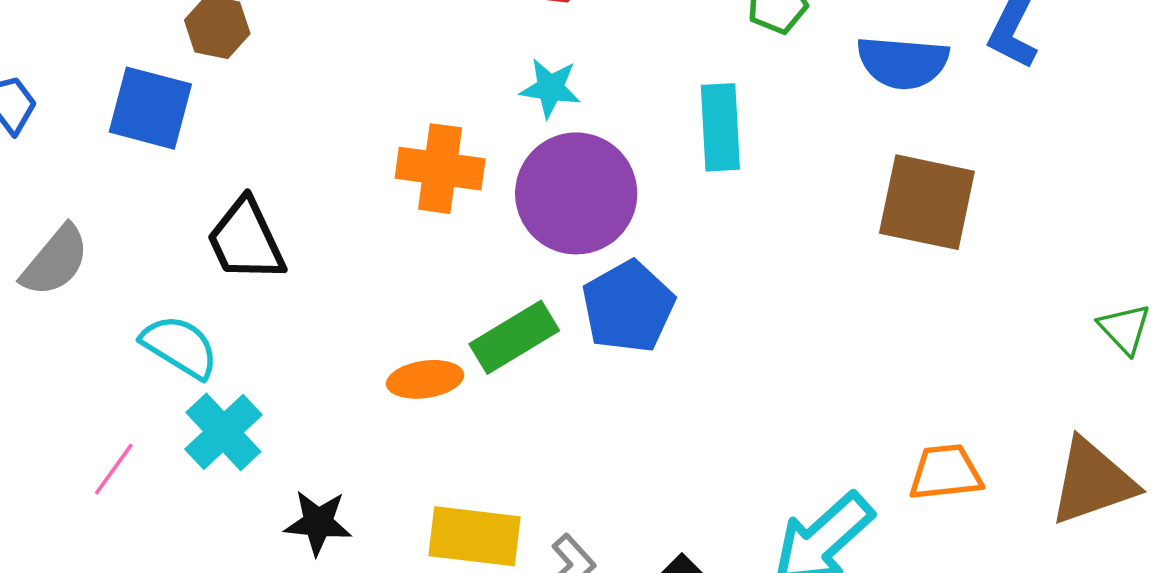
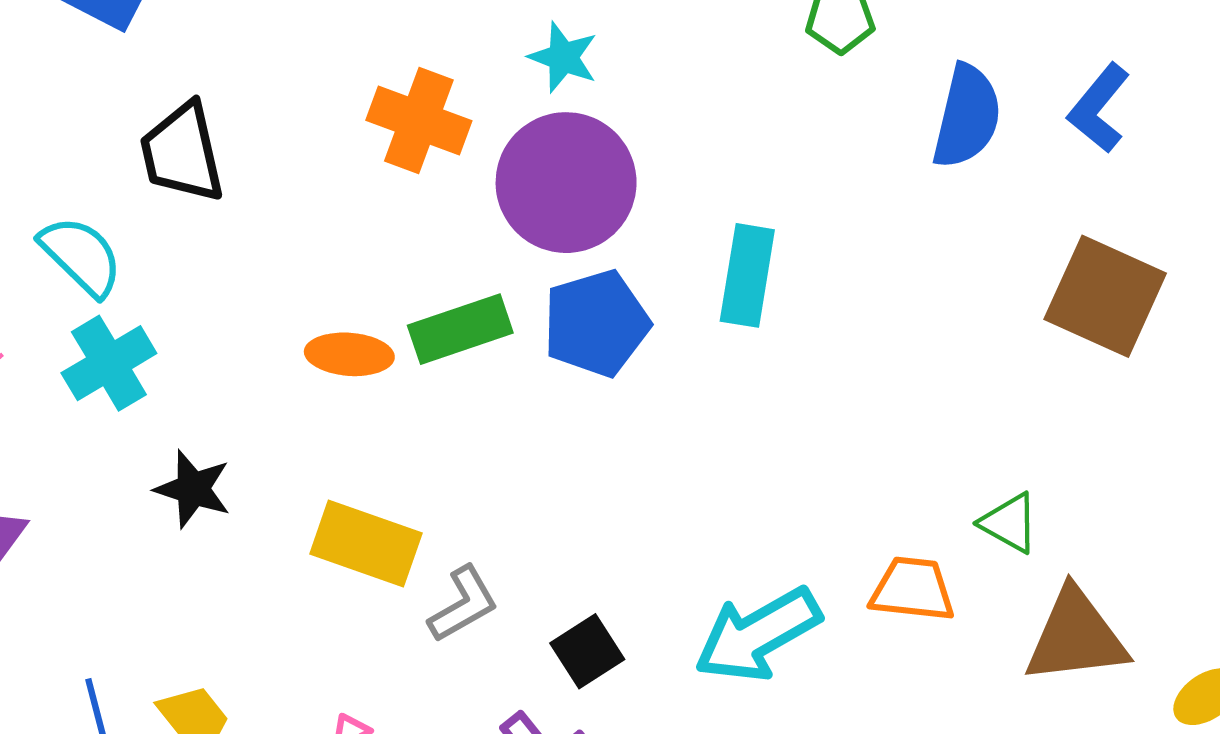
blue semicircle: (903, 62) -> (967, 116), turned -94
cyan rectangle: (720, 127) -> (747, 275), moved
brown square: (927, 202) -> (1105, 296), moved
green triangle: (1125, 329) -> (1009, 523), moved, turned -30

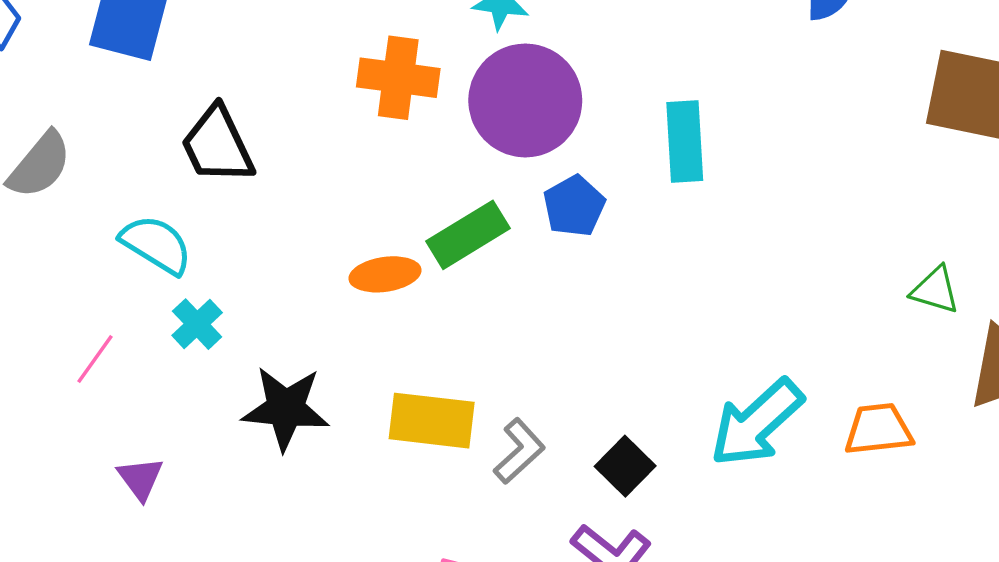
blue pentagon: (596, 323) -> (574, 206), size x0.7
cyan cross: (109, 363) -> (197, 324), size x0.7
black star: (193, 489) -> (286, 408), size x1.4
orange trapezoid: (913, 589) -> (878, 429), moved

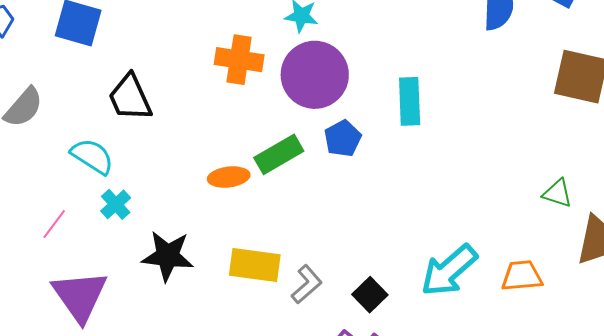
purple triangle: (140, 478) -> (80, 296), size x2.0

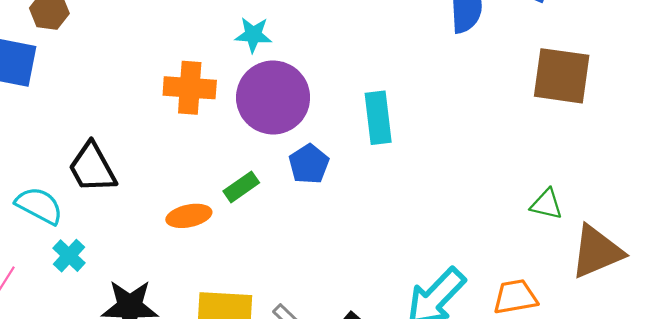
black trapezoid: (130, 98) -> (92, 168), moved
green rectangle: (279, 154) -> (241, 187), size x0.7

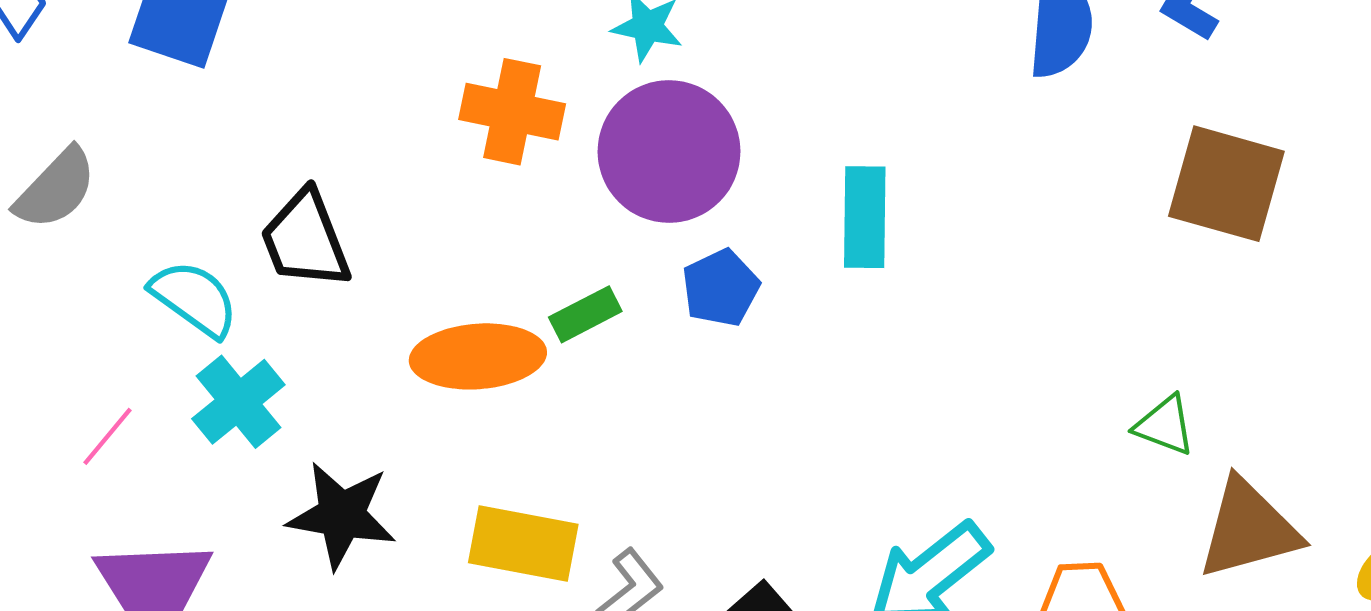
orange ellipse: (189, 216) -> (478, 356), size x1.5
cyan cross: (69, 256) -> (238, 402), size x1.4

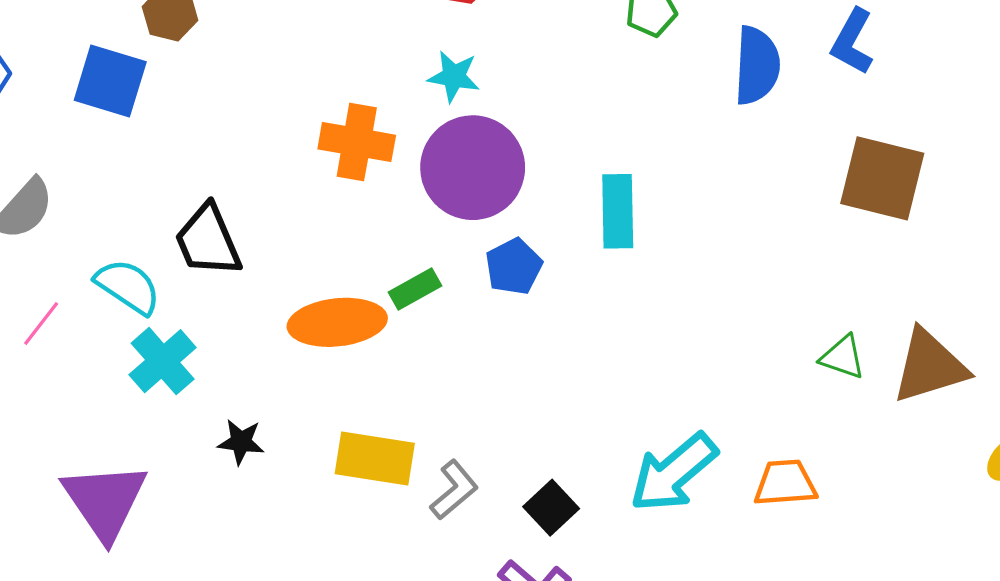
pink line: (108, 436) -> (41, 324), moved
black star: (342, 515) -> (241, 442), size x0.6
brown triangle: (1249, 529) -> (930, 366), moved

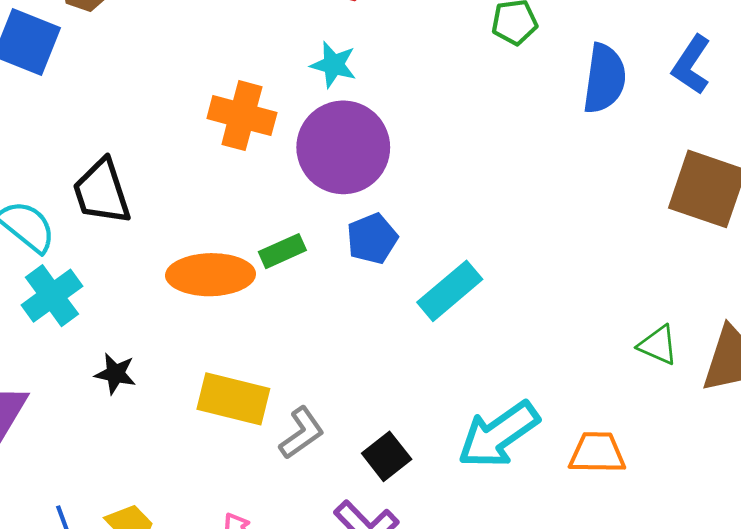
cyan rectangle: (618, 211) -> (450, 291), moved, turned 46

